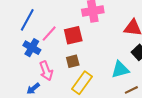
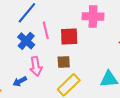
pink line: (49, 34) -> (46, 30), turned -66

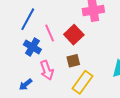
red square: (69, 36) -> (74, 35), turned -30
blue arrow: (20, 81) -> (26, 84), moved

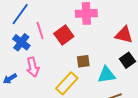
brown square: (73, 61) -> (83, 61), moved

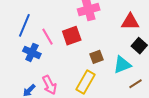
red square: (64, 35) -> (72, 36), turned 30
pink arrow: (33, 67) -> (50, 85), moved

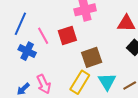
brown square: (97, 57) -> (92, 57), size x1.5
cyan triangle: (122, 65) -> (107, 82), moved, turned -42

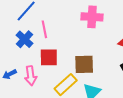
red square: (67, 35) -> (49, 57), moved

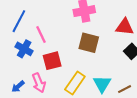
brown square: (84, 64) -> (89, 43), moved, turned 30

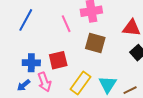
pink line: (41, 34) -> (66, 24), moved
blue cross: (24, 49) -> (31, 63), moved, turned -30

